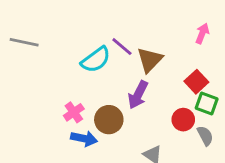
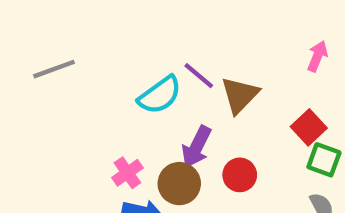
gray line: (24, 42) -> (54, 69), turned -32
purple arrow: (138, 95) -> (197, 147), moved
red circle: (183, 120) -> (240, 175), moved

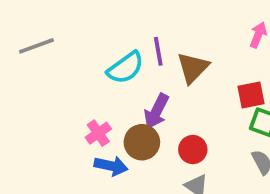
purple line: (199, 76) -> (158, 51), turned 40
red square: (309, 127) -> (251, 95), turned 32
red circle: (240, 175) -> (193, 149), moved

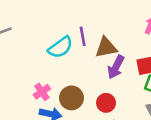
brown triangle: (193, 68) -> (106, 47), turned 35
purple arrow: (156, 111) -> (116, 67), moved

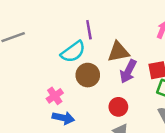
purple line: (83, 36) -> (89, 30), moved
brown circle: (71, 98) -> (88, 75), moved

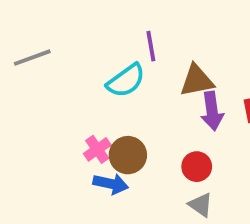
purple arrow: (128, 71) -> (212, 111), turned -35
brown circle: (88, 75) -> (128, 155), moved

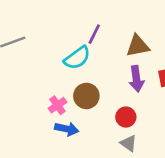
purple line: (151, 46) -> (94, 34), turned 36
brown triangle: (197, 81) -> (138, 46), moved
brown circle: (128, 155) -> (86, 96), moved

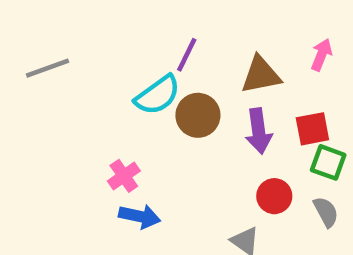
brown circle: (86, 96) -> (198, 115), moved
red circle: (126, 117) -> (274, 196), moved

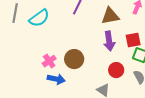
gray line: (47, 68) -> (15, 13), turned -60
cyan semicircle: (158, 95) -> (39, 18), moved
brown circle: (198, 115) -> (74, 59), moved

